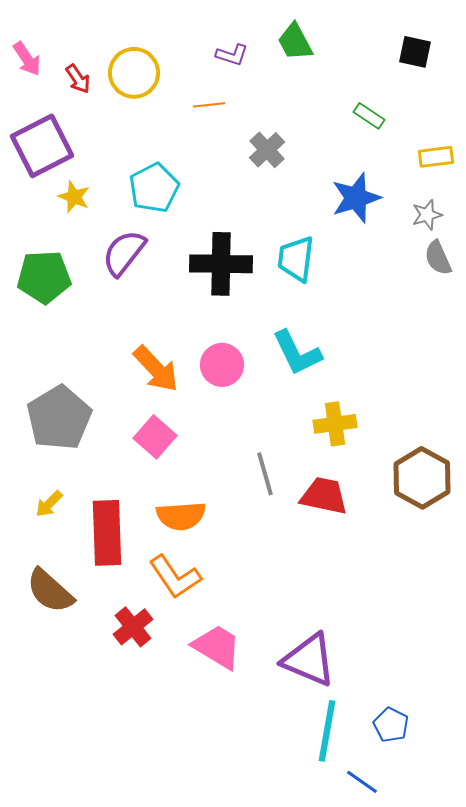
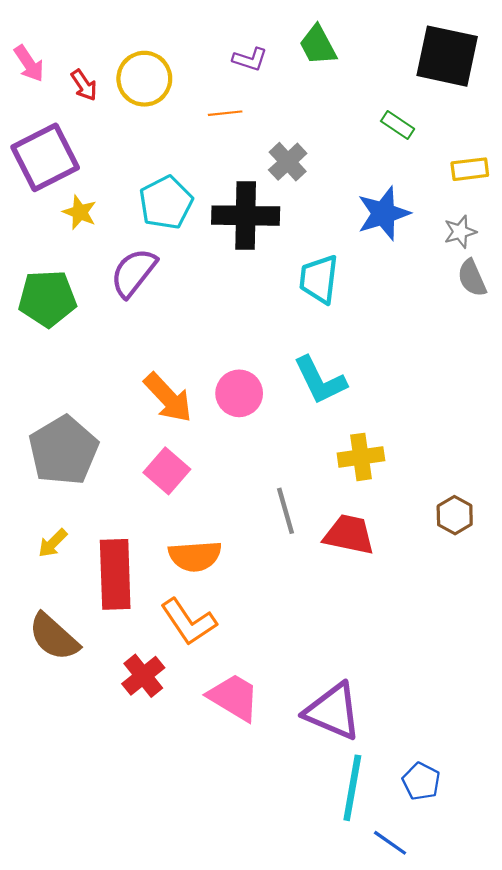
black square: (415, 52) -> (447, 56), size x1.8
black cross: (221, 264) -> (246, 216), moved
brown hexagon: (422, 478) -> (455, 515), size x0.6

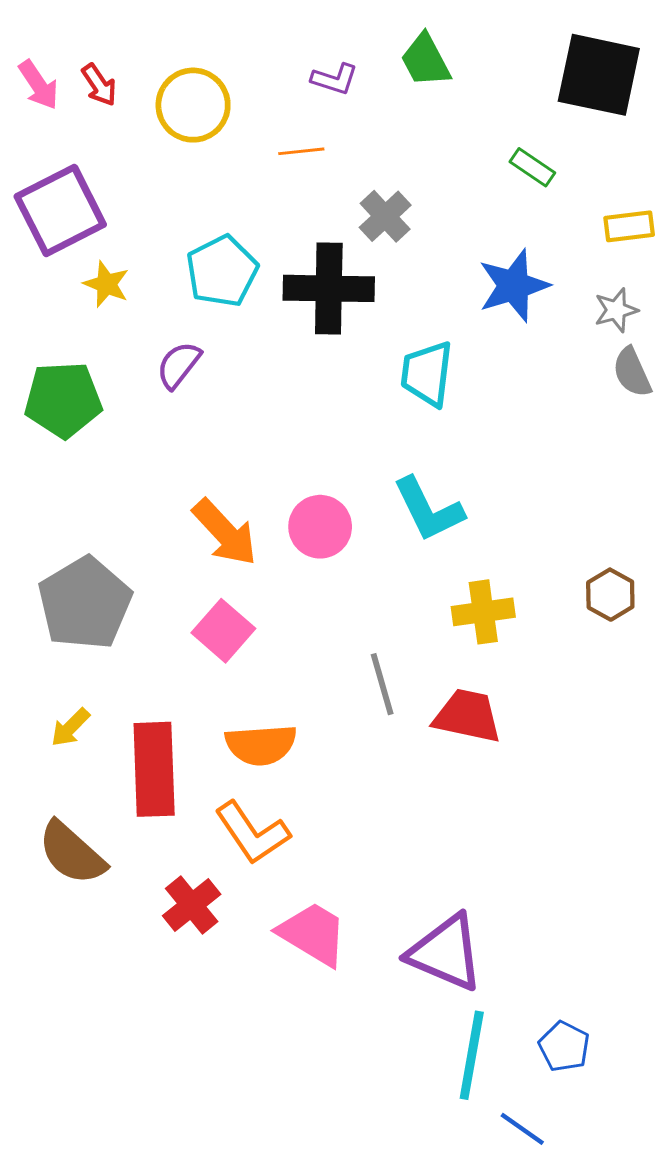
red arrow: (84, 85) -> (99, 85), moved
purple semicircle: (134, 273) -> (179, 365), size x0.7
brown hexagon: (455, 515) -> (610, 595), moved

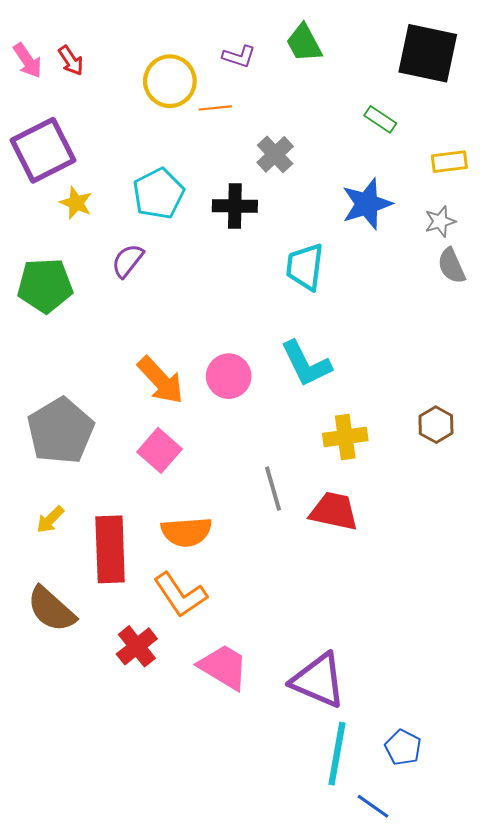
yellow circle: (193, 105) -> (170, 81), moved
black cross: (329, 288) -> (235, 206), size x0.7

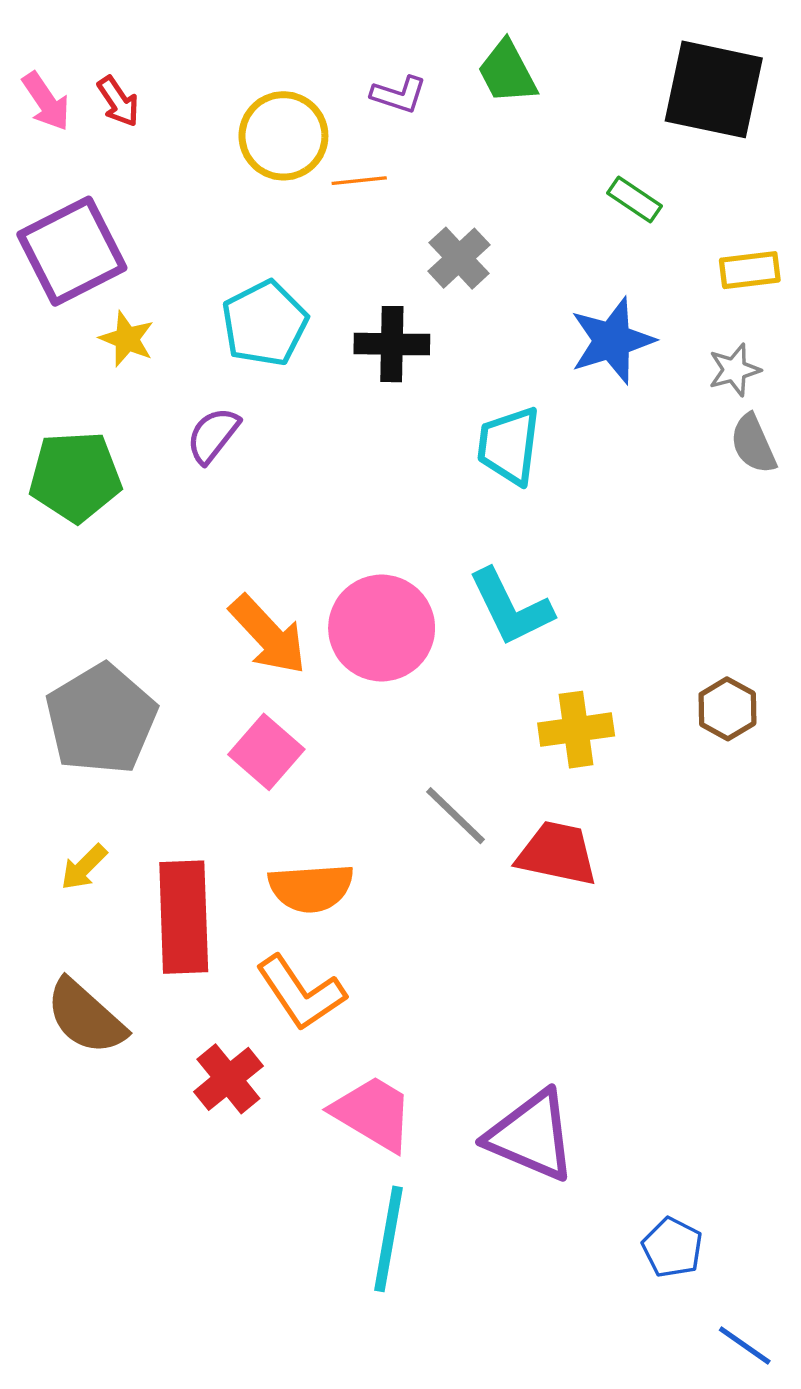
pink circle: (229, 376) -> (382, 628), size x1.4
gray line: (273, 489) -> (456, 816), turned -30
cyan line: (337, 754) -> (388, 1239), moved
blue line: (373, 806) -> (745, 1346), moved

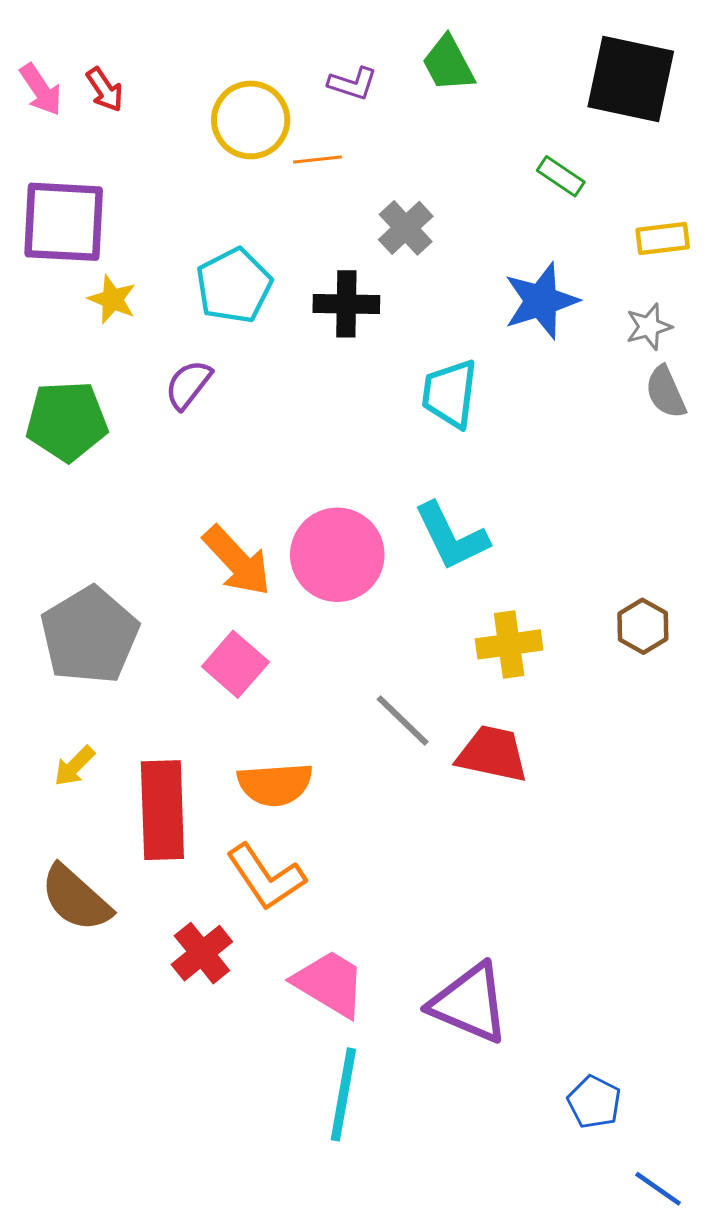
purple square: (72, 251) -> (64, 222), turned 30

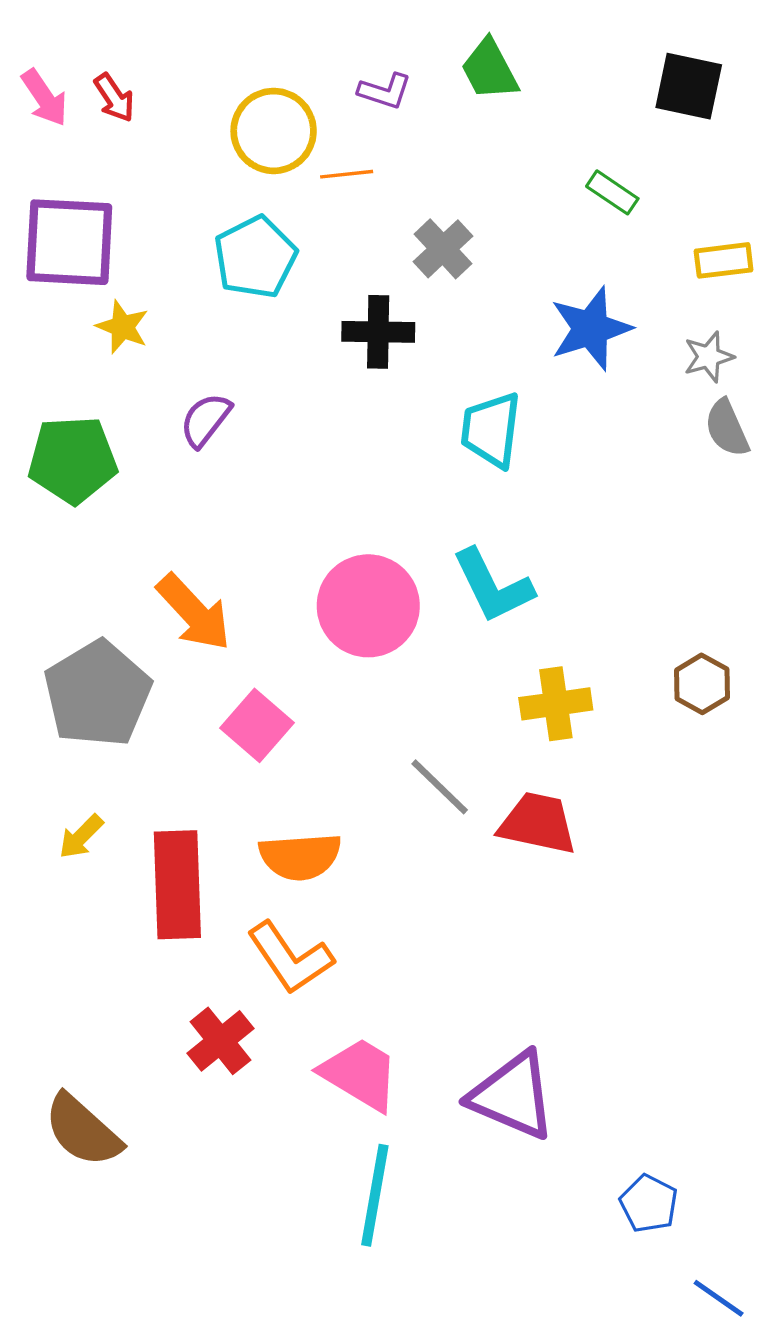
black square: (631, 79) -> (689, 86), size x0.7
cyan pentagon: (234, 286) -> (255, 257), moved
orange arrow: (237, 561) -> (194, 612), moved
brown semicircle: (76, 898) -> (83, 1131), moved

